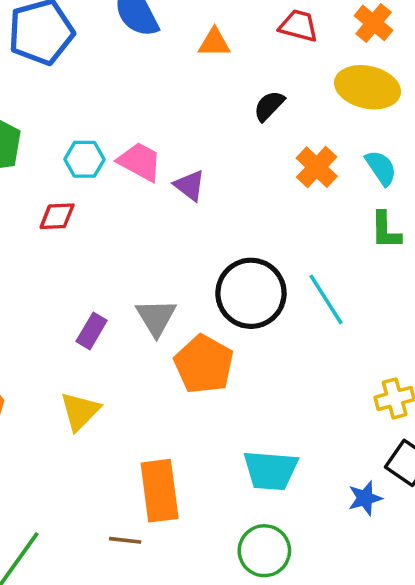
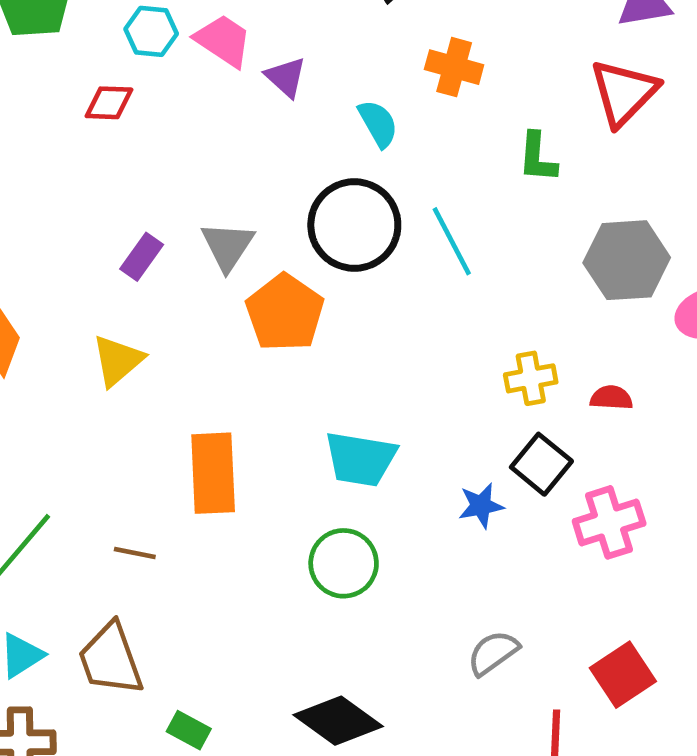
orange cross: (317, 167) -> (454, 67), turned -33
cyan semicircle: (381, 168) -> (378, 124), moved
brown line: (125, 540) -> (135, 553), moved

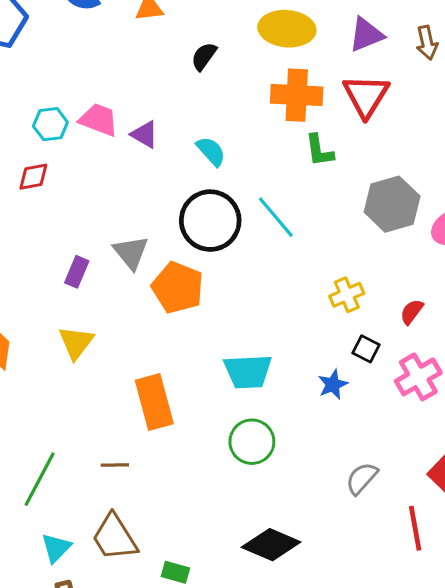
orange cross: (454, 67) -> (297, 95), moved, size x1.4
red semicircle: (611, 398) -> (412, 312), moved, turned -44
black square: (541, 464) -> (366, 349), size x0.7

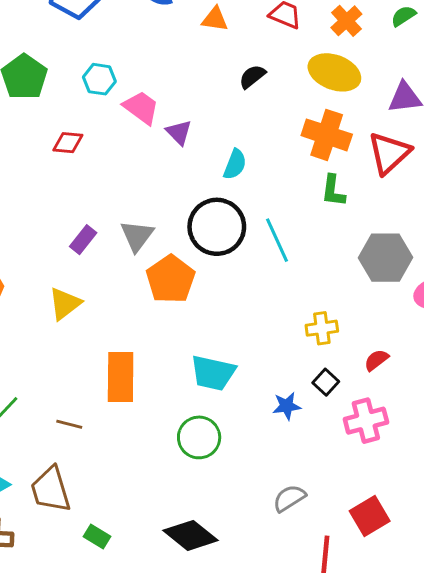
cyan hexagon: (50, 124) -> (99, 79), moved
cyan semicircle: (211, 151) -> (235, 164), turned 48

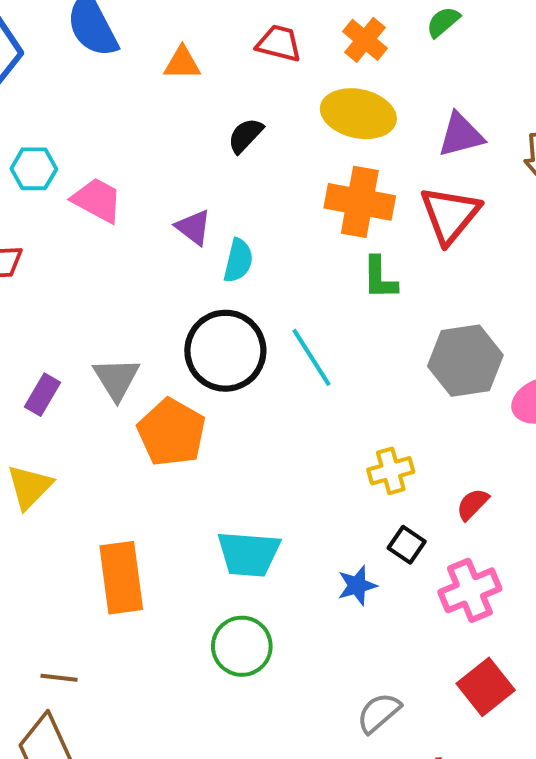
purple triangle: (179, 132) -> (193, 227), moved
brown line: (69, 424) -> (59, 678), moved
red square: (370, 516) -> (486, 687), moved

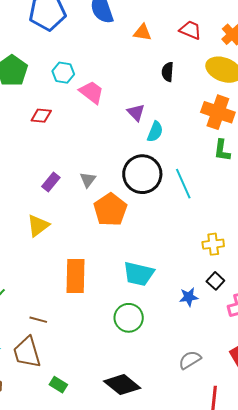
black semicircle: (245, 135) -> (168, 72), turned -48
gray triangle: (116, 379) -> (88, 180), size x0.7

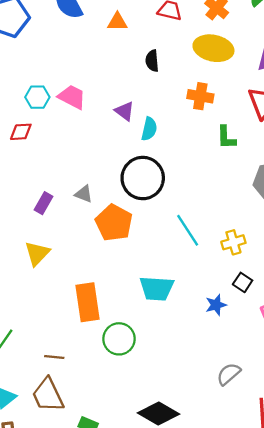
cyan hexagon: (63, 73) -> (37, 97), moved
orange cross: (218, 112) -> (200, 96), moved, size x0.7
gray triangle: (88, 180) -> (84, 194), turned -36
cyan line: (183, 184) -> (188, 230), moved
green circle: (129, 318) -> (119, 339), moved

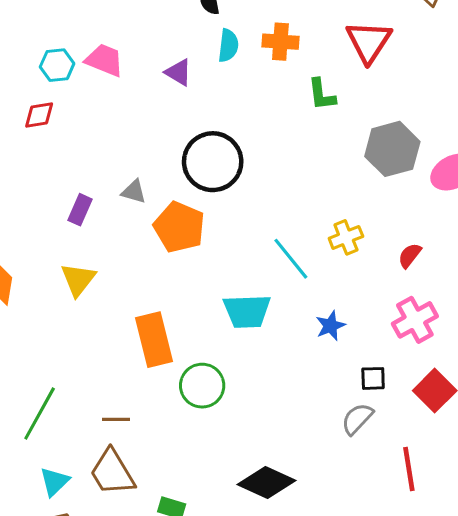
cyan semicircle: (149, 129) -> (228, 46), moved
cyan line: (188, 230) -> (291, 259), moved
black square: (243, 282) -> (373, 378), moved, turned -30

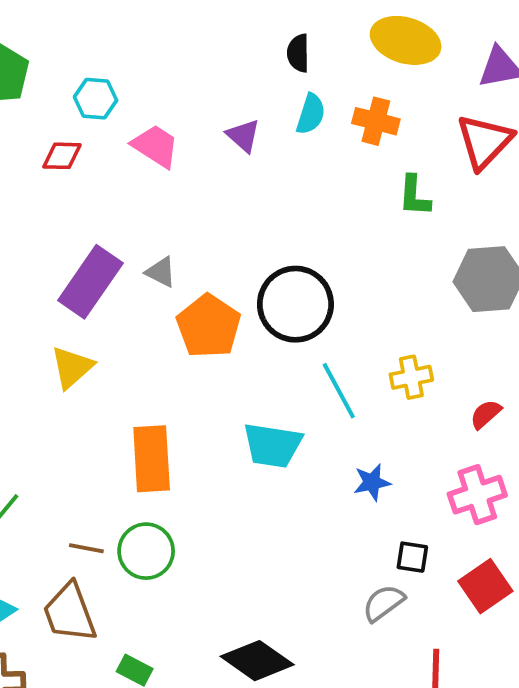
pink trapezoid: (104, 60) -> (155, 146), moved
black circle: (213, 162) -> (295, 304), moved
purple rectangle: (80, 210) -> (90, 282), size x1.8
green circle: (202, 386) -> (146, 551), moved

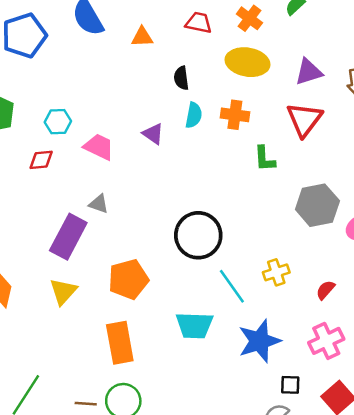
gray triangle: (161, 272) -> (99, 204), moved
orange pentagon: (209, 326) -> (128, 279), moved, turned 30
blue star: (372, 482) -> (259, 341), size x1.8

